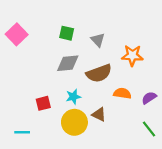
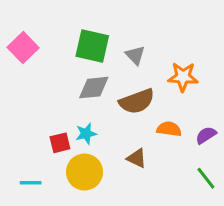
green square: (67, 33) -> (92, 46), size x1.6
cyan star: (73, 97) -> (86, 134), moved
yellow circle: (74, 122) -> (85, 172), moved

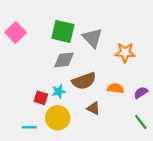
gray triangle: (135, 55) -> (92, 38), size x1.5
brown semicircle: (137, 101) -> (84, 81), moved
red square: (60, 143) -> (41, 98), turned 32
cyan line: (31, 183) -> (29, 127), moved

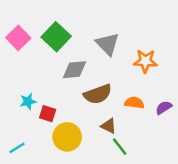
green square: (63, 31) -> (56, 37), moved, turned 30
cyan star: (59, 91) -> (28, 101), moved
green line: (141, 122) -> (120, 147), moved
cyan line: (29, 127) -> (17, 148), moved, turned -32

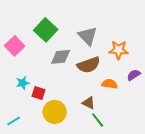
pink square: (18, 38) -> (15, 46), moved
brown semicircle: (98, 94) -> (89, 65), moved
purple semicircle: (164, 108) -> (134, 75), moved

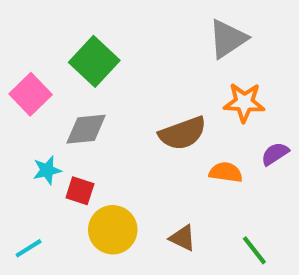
gray triangle: (88, 36) -> (228, 39), moved, turned 40
gray diamond: (61, 57) -> (86, 129), moved
brown triangle: (89, 103) -> (183, 238), moved
green line: (98, 120) -> (254, 250), moved

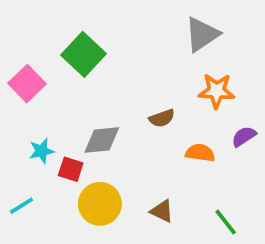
gray diamond: (86, 129) -> (102, 140), moved
brown semicircle: (183, 133) -> (162, 118), size x0.6
cyan line: (29, 248) -> (22, 206), moved

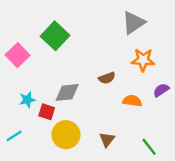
brown triangle: (162, 211) -> (107, 139), turned 42

